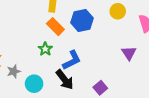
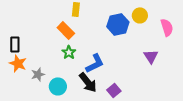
blue hexagon: (82, 20) -> (118, 24), moved
orange rectangle: (55, 27) -> (66, 30), moved
purple square: (100, 88) -> (114, 90), moved

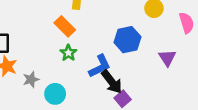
blue hexagon: (118, 24) -> (127, 40), moved
black arrow: (88, 82) -> (112, 82), moved

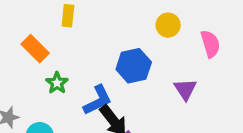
orange rectangle: (65, 26) -> (35, 49), moved

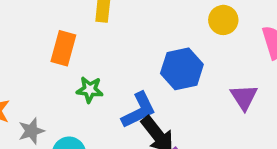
orange rectangle: (35, 49) -> (63, 48), turned 60
green star: (57, 83) -> (90, 90), turned -30

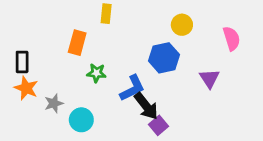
yellow circle: (223, 20) -> (182, 25), moved

